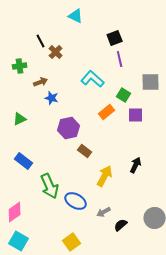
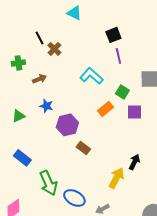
blue star: (52, 98) -> (46, 106), moved
yellow arrow: (105, 176) -> (116, 178), moved

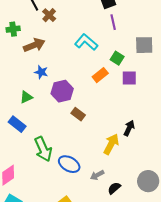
brown arrow: (39, 79) -> (34, 45), size x1.5
green triangle: (18, 116) -> (26, 97), moved

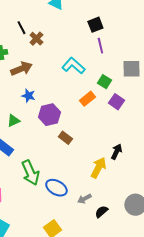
purple square: (129, 78) -> (116, 102), turned 35

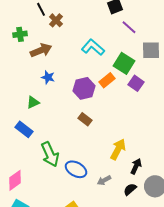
purple line: (100, 46) -> (129, 27), moved, turned -35
green square: (104, 82) -> (124, 63), size x1.5
purple hexagon: (49, 115) -> (84, 88), moved
black arrow: (116, 152) -> (136, 166), moved
black semicircle: (101, 212) -> (130, 189), moved

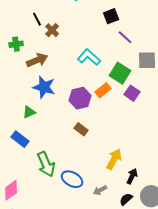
blue star: (48, 77) -> (44, 87), size x1.6

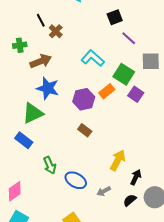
green triangle: (29, 112) -> (33, 113), size x1.6
green arrow: (46, 164) -> (50, 165), size x0.7

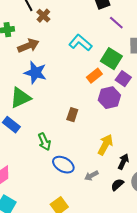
purple hexagon: (84, 99) -> (109, 98), moved
brown rectangle: (85, 130) -> (72, 115), turned 72
green arrow: (50, 165) -> (44, 142), moved

